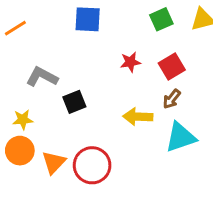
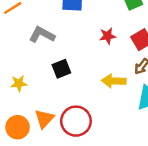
gray L-shape: (42, 77) -> (42, 35), moved
orange circle: (20, 151) -> (18, 127), moved

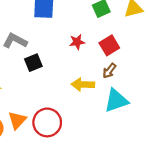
black square: (61, 69) -> (33, 63), moved

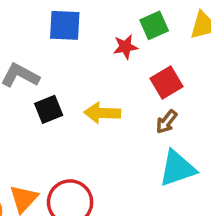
red star: (77, 42) -> (125, 47), moved
yellow arrow: (83, 84) -> (102, 113), moved

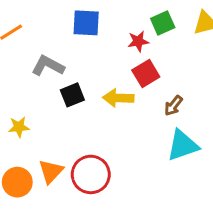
red square: (167, 83) -> (146, 73), moved

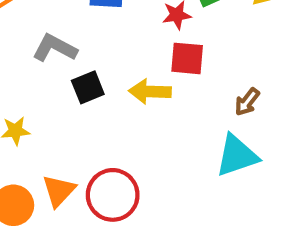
red square: (146, 73) -> (187, 58), turned 36
brown arrow: (173, 106) -> (247, 102), moved

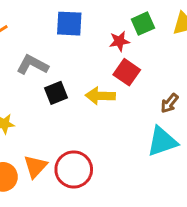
red square: (187, 58) -> (127, 72), turned 30

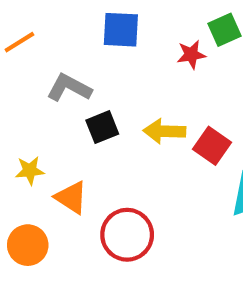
red square: (127, 72) -> (212, 146), moved
orange triangle: (35, 167) -> (71, 197), moved, turned -40

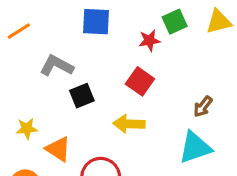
yellow arrow: (164, 131) -> (129, 124), moved
red square: (212, 146) -> (140, 81), moved

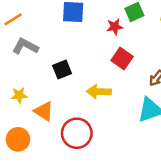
gray L-shape: (57, 66) -> (25, 46), moved
red square: (140, 81) -> (122, 59), moved

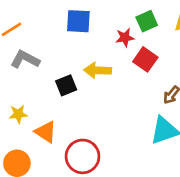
red square: (122, 59) -> (145, 59), moved
yellow arrow: (99, 92) -> (98, 70), moved

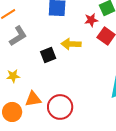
gray L-shape: (25, 59) -> (18, 36), turned 120
orange triangle: (46, 132) -> (33, 99), moved, turned -42

